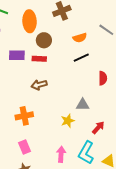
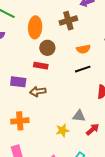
purple rectangle: (17, 55) -> (18, 82), moved
red arrow: (98, 128) -> (93, 129), moved

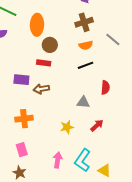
brown cross: (68, 21) -> (84, 22), moved
gray triangle: (79, 116) -> (83, 102), moved

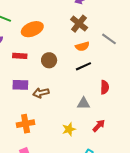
brown cross: (84, 22) -> (79, 24), turned -30
orange ellipse: (37, 25) -> (32, 29), turned 70
brown circle: (50, 45) -> (49, 60), moved
red rectangle: (44, 63) -> (20, 56), moved

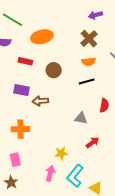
yellow star: (69, 129) -> (61, 153), moved

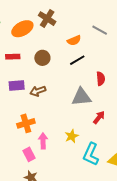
brown cross: (89, 39) -> (47, 19), moved
gray triangle: (81, 118) -> (81, 97), size x1.5
pink arrow: (50, 173) -> (43, 141), moved

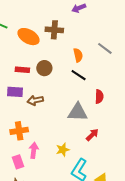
brown cross: (47, 19) -> (54, 30), turned -36
orange ellipse: (22, 29) -> (29, 37), turned 50
orange semicircle: (74, 40) -> (78, 55), turned -88
red rectangle: (13, 57) -> (22, 70), moved
black line: (77, 60) -> (79, 75), turned 56

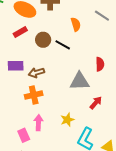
red rectangle: (22, 70) -> (20, 32), moved, turned -32
black line: (79, 75) -> (63, 45), moved
orange cross: (19, 131) -> (34, 95), moved

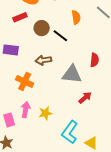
brown arrow: (36, 73) -> (43, 60), moved
orange cross: (34, 95) -> (25, 81), turned 30
yellow star: (67, 120) -> (45, 113), moved

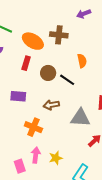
red rectangle: (20, 17) -> (26, 63), turned -48

